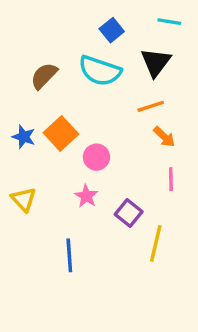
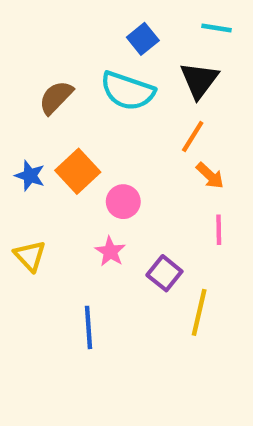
orange line: (151, 106) -> (193, 137), turned -40

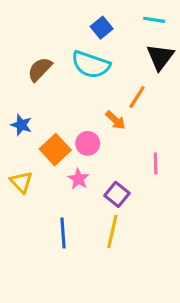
black triangle: (199, 80) -> (160, 57), moved
orange square: (78, 171) -> (55, 150), moved
orange arrow: (210, 176) -> (115, 120), moved
yellow line: (199, 312) -> (112, 231), moved

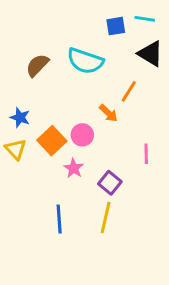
blue square: (102, 28) -> (116, 26), moved, turned 30
black triangle: (160, 57) -> (151, 54), turned -36
yellow triangle: (21, 182) -> (16, 149), moved

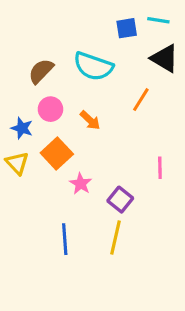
orange arrow: (108, 113) -> (90, 120), moved
pink circle: (82, 135) -> (50, 109), moved

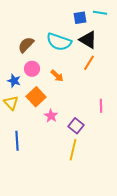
black triangle: (165, 58) -> (88, 40), moved
blue line: (65, 239) -> (17, 141), moved

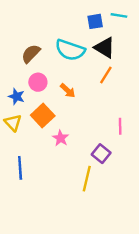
purple square: (76, 126) -> (101, 154), moved

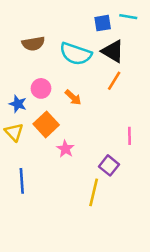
brown semicircle: (31, 54) -> (33, 44), moved, turned -144

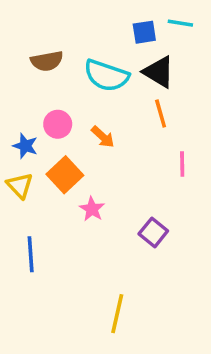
orange line: (114, 81) -> (161, 113), turned -48
pink line: (130, 136) -> (182, 164), moved
yellow line: (94, 192) -> (117, 314), moved

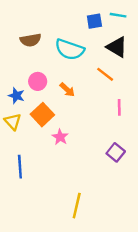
black triangle: (159, 72) -> (117, 47), moved
orange line: (161, 113) -> (105, 74), turned -36
purple square: (153, 232) -> (116, 152), moved

